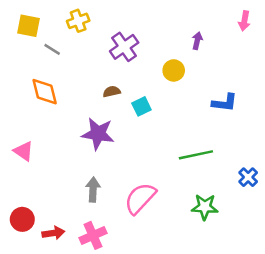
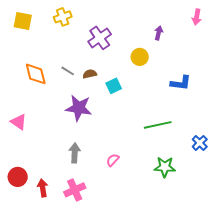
gray line: (52, 49) -> (68, 71), moved
pink semicircle: (140, 198) -> (113, 160), size x0.5
red arrow: (53, 233) -> (43, 188), turned -90

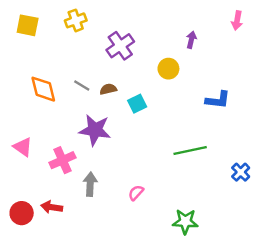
green star: (165, 167) -> (185, 222), moved
red arrow: (43, 188) -> (52, 207), moved, turned -72
pink cross: (75, 190) -> (62, 160), moved

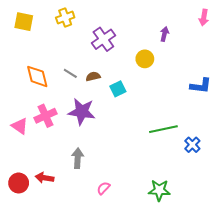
blue L-shape: (218, 100) -> (201, 86), moved
pink cross: (62, 160) -> (46, 116), moved
blue cross: (241, 172) -> (192, 145), moved
pink semicircle: (136, 193) -> (103, 188), moved

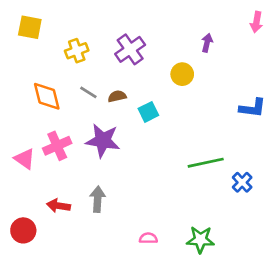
yellow cross: (65, 17) -> (77, 51), moved
red arrow: (44, 178) -> (58, 206), moved
pink semicircle: (103, 188) -> (148, 238), moved, turned 48

